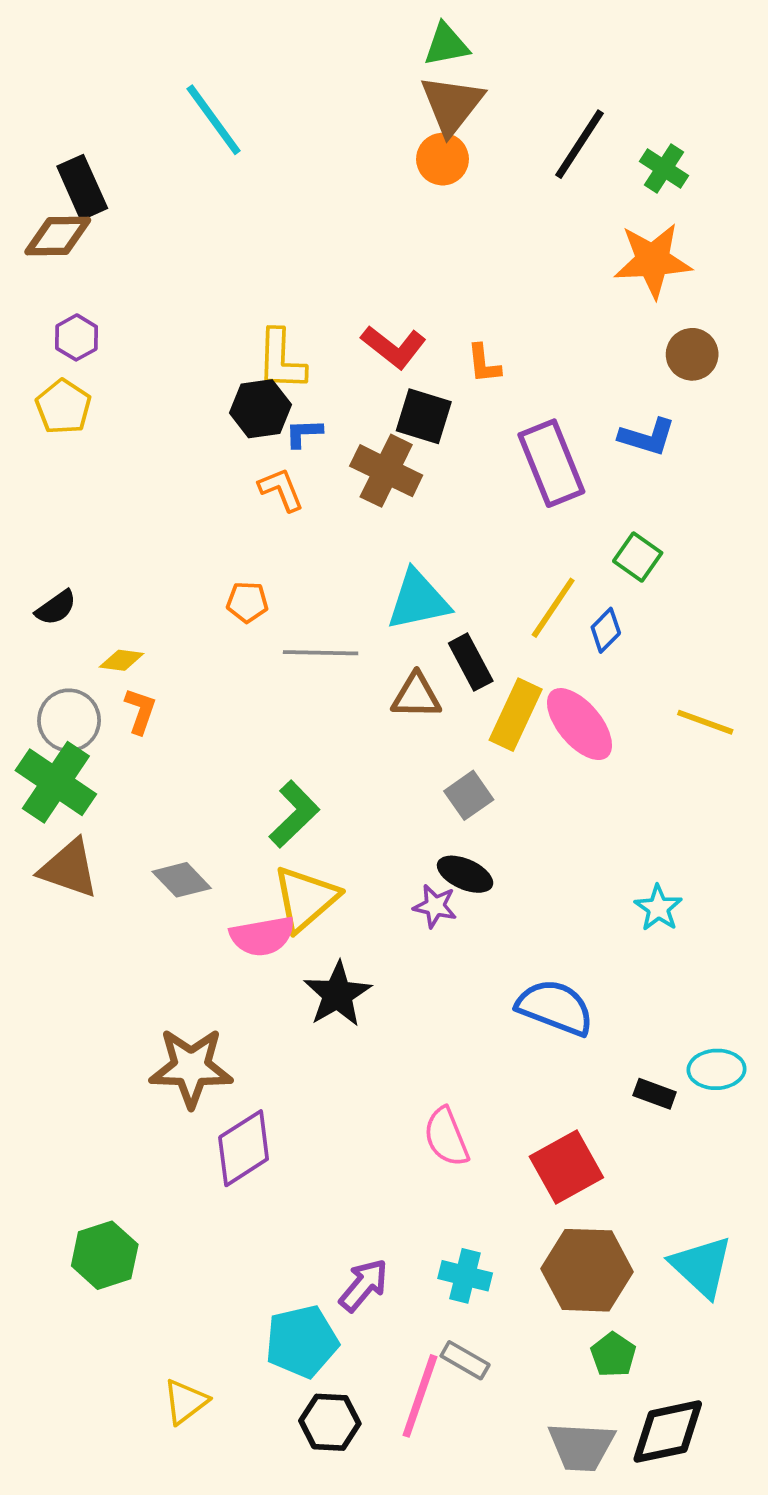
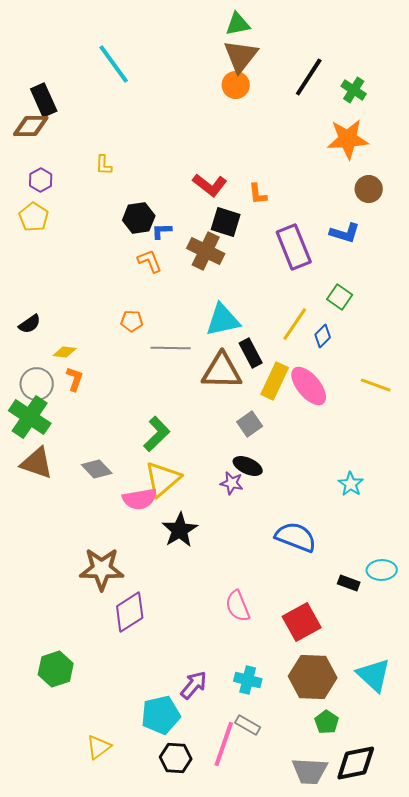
yellow L-shape: (281, 360) -> (104, 165), moved, size x0.6
brown triangle: (416, 696) -> (222, 371), size x1.5

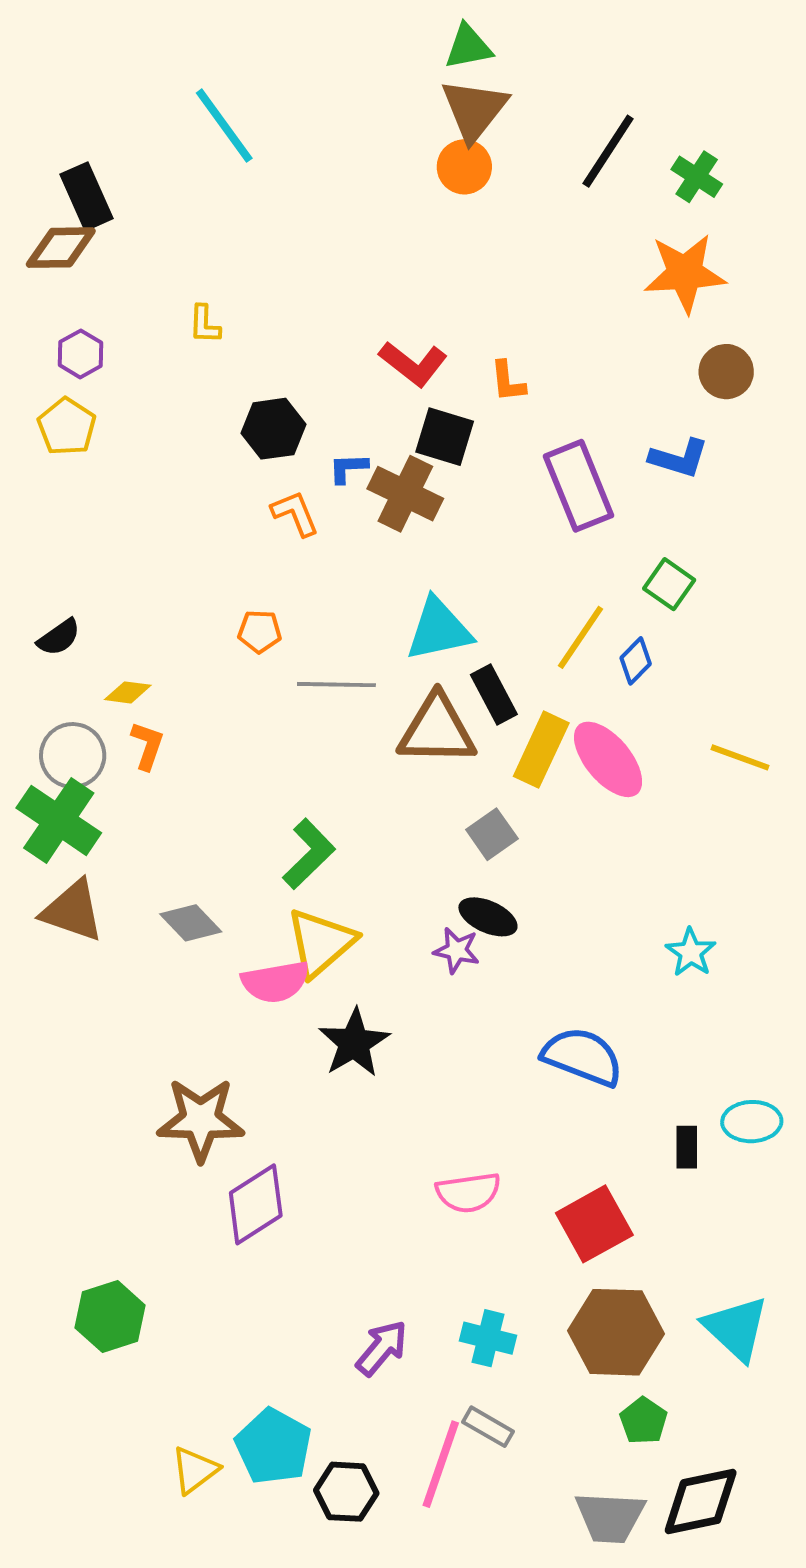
blue L-shape: (162, 231) -> (348, 468), moved
black rectangle: (349, 583) -> (687, 1147), turned 70
pink semicircle: (238, 606) -> (468, 1192), turned -76
cyan pentagon: (161, 715) -> (273, 1446), moved, turned -30

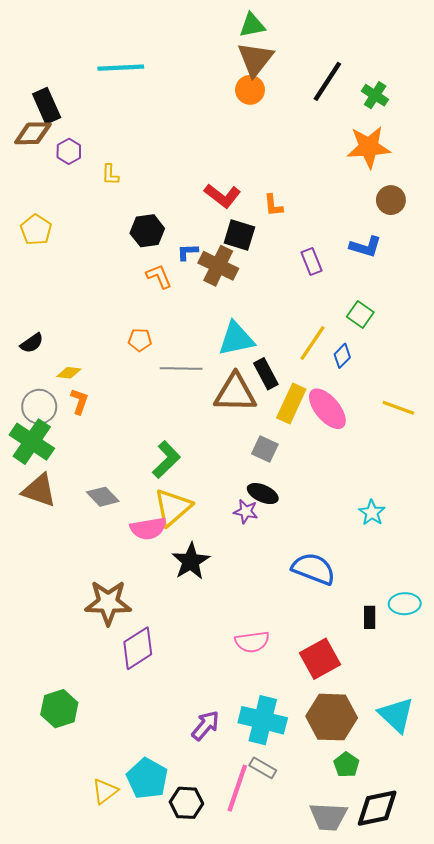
cyan line: (224, 126) -> (121, 68), turned -57
purple hexagon: (81, 354) -> (69, 151), moved
purple rectangle: (579, 486) -> (311, 262), size x0.6
gray square: (492, 834) -> (265, 449), turned -30
cyan cross: (488, 1338) -> (263, 720), size x1.6

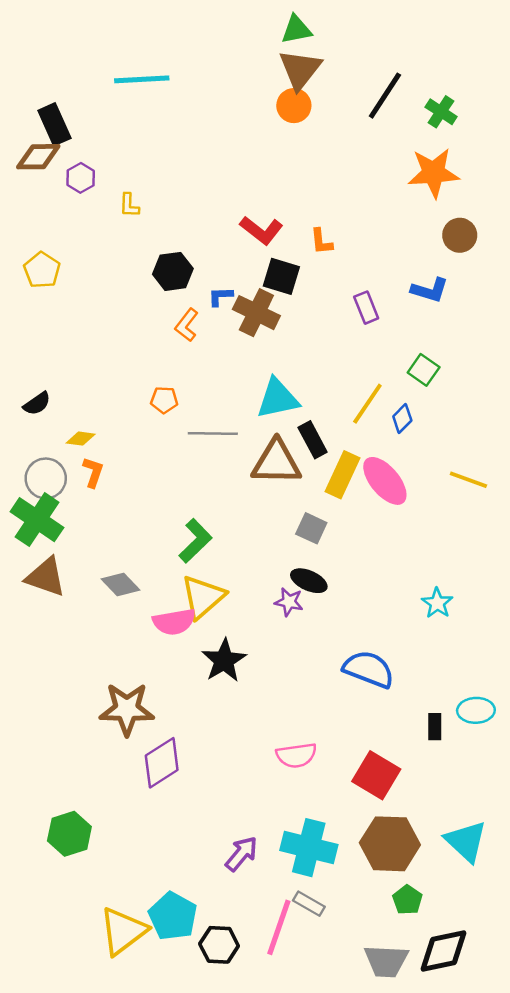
orange L-shape: (159, 276) -> (187, 325), turned -120
red square: (320, 659) -> (376, 775), turned -30
yellow triangle: (105, 791) -> (123, 931), size x1.6

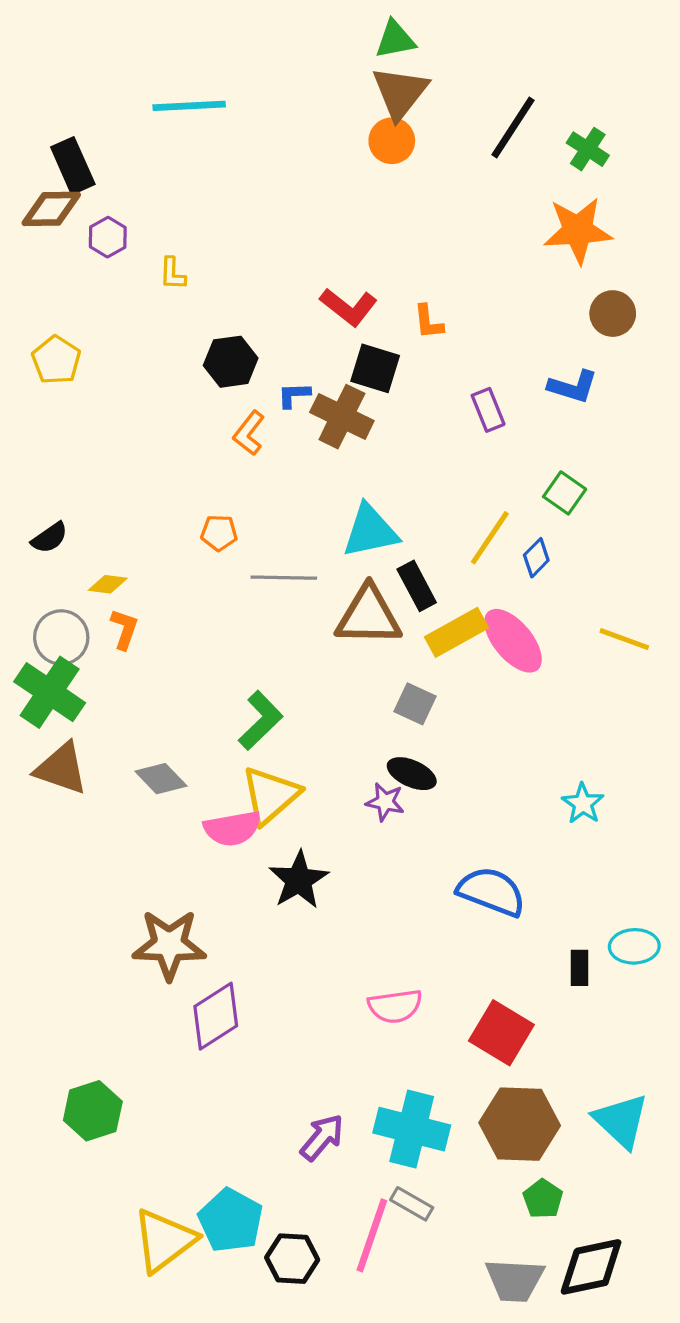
yellow rectangle: (343, 475) -> (457, 632), turned 36

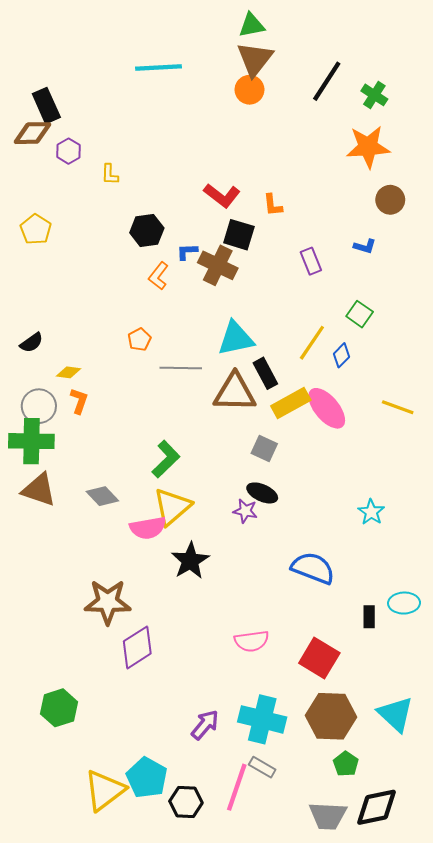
cyan line: (189, 106) -> (158, 67), moved
blue L-shape: (573, 387) -> (365, 246), size x0.7
orange pentagon: (219, 533) -> (139, 339), turned -30
green cross: (50, 692) -> (31, 441), turned -33

